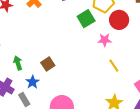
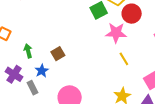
pink star: (105, 40) -> (116, 33), size x1.5

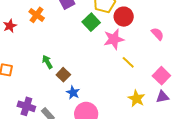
green arrow: (28, 51) -> (47, 62), moved
blue star: (42, 71) -> (73, 93), moved

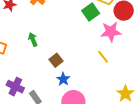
green arrow: (47, 62) -> (33, 39), moved
yellow line: (128, 62) -> (103, 57), moved

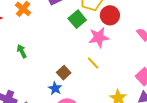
brown square: (56, 60) -> (64, 73), moved

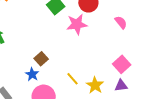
yellow line: (93, 63) -> (72, 79), moved

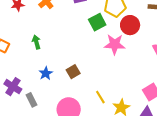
blue star: (32, 74) -> (46, 73), moved

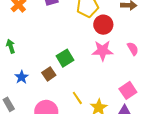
green square: (97, 22) -> (65, 58), moved
pink star: (115, 44) -> (103, 51), moved

